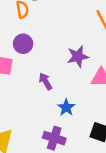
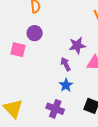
purple arrow: (45, 81) -> (66, 64), moved

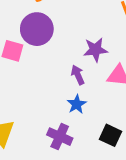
purple circle: (35, 33) -> (37, 29), size x1.5

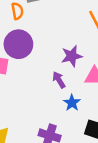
blue star: (77, 104) -> (72, 103), moved

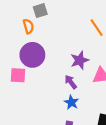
blue star: (72, 103) -> (71, 102), moved

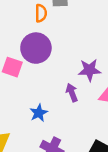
blue star: (71, 102) -> (39, 113), moved

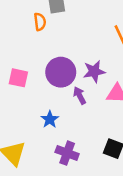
purple circle: (36, 48) -> (61, 72), moved

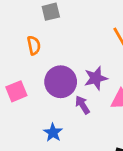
orange semicircle: (40, 22) -> (34, 45), moved
pink square: (18, 78) -> (16, 91), turned -30

